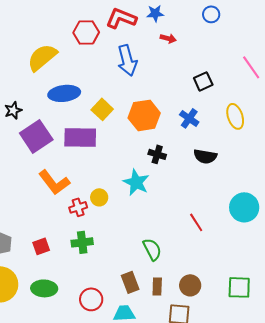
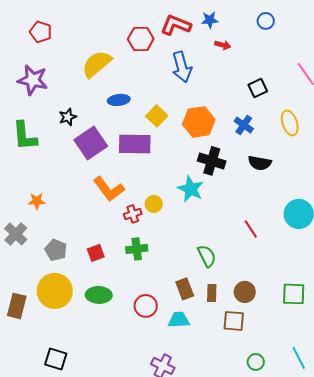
blue ellipse: (64, 93) -> (119, 100), size x0.7
black cross: (157, 154) -> (212, 161), size x1.5

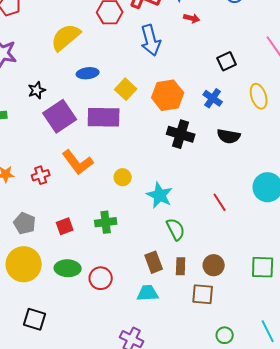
cyan star: (191, 189) -> (160, 195), moved
red cross: (133, 214) -> (41, 175), moved
red circle: (146, 306) -> (101, 278), moved
black square: (56, 359) -> (35, 319), moved

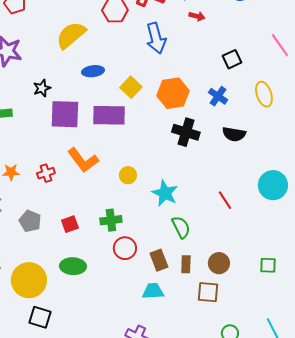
purple square: (60, 116) -> (65, 114), turned 36
yellow circle: (24, 264) -> (29, 280), moved
green square: (263, 267) -> (268, 265), size x0.7
red circle: (101, 278) -> (125, 248), moved

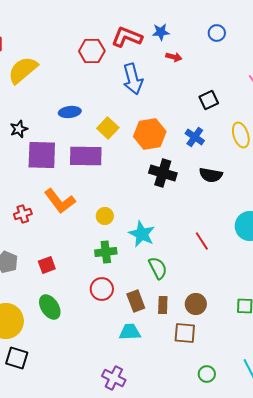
yellow semicircle: (71, 35) -> (23, 70), moved
green cross: (111, 220) -> (106, 252), moved
green ellipse: (73, 266) -> (50, 307), turned 55

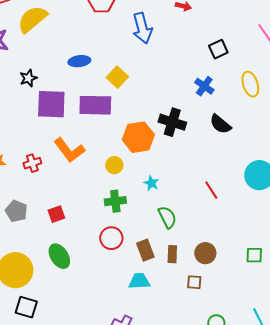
orange hexagon: (150, 134) -> (138, 137), moved
black semicircle: (211, 175) -> (220, 124), turned 30
cyan star: (142, 234) -> (151, 183), size x0.6
brown square: (185, 333) -> (194, 282), size x0.7

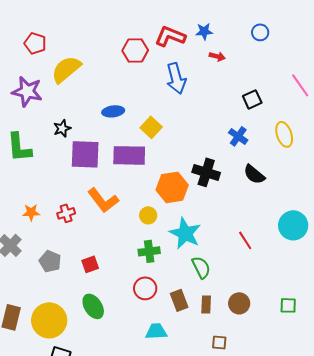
cyan star: (151, 183) -> (185, 233), size x2.0
cyan trapezoid: (139, 281) -> (156, 331), moved
brown square: (194, 282) -> (219, 342), moved

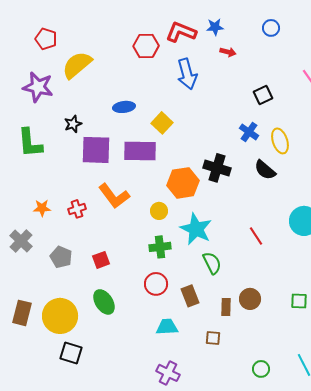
yellow ellipse: (284, 134) -> (280, 141), moved
brown rectangle: (206, 304) -> (226, 307), moved
brown square: (219, 342) -> (213, 338), moved

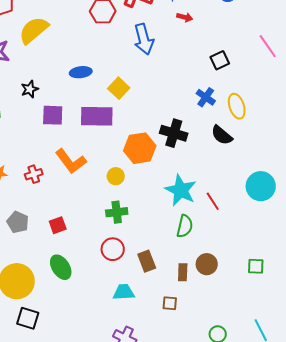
purple square: (96, 150) -> (53, 115), size x0.7
cyan star: (196, 229) -> (181, 190), moved
green semicircle: (212, 263) -> (185, 226), moved, turned 40

